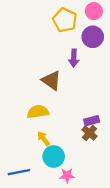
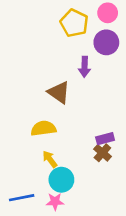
pink star: (67, 176) -> (55, 202), moved

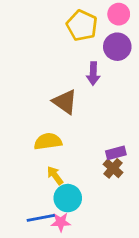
blue line: (22, 198) -> (41, 218), moved

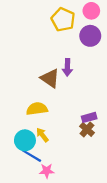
purple arrow: (93, 74) -> (67, 67), moved
cyan circle: (68, 198) -> (25, 140), moved
blue line: (41, 218) -> (31, 156), moved, turned 42

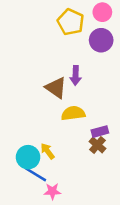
yellow semicircle: (37, 109) -> (73, 113), moved

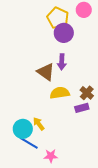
purple circle: (101, 40) -> (64, 33), moved
brown cross: (97, 145) -> (87, 93), moved
pink star: (52, 191) -> (51, 156), moved

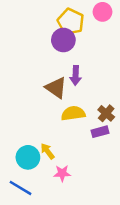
purple circle: (64, 33) -> (63, 40), moved
blue line: (29, 143) -> (21, 188), moved
pink star: (51, 156) -> (62, 173), moved

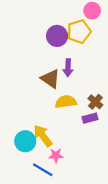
yellow pentagon: (71, 22) -> (79, 32), moved, turned 30
yellow arrow: (47, 151) -> (43, 136), size x1.5
blue line: (21, 188) -> (43, 170), moved

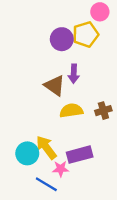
brown cross: (95, 102) -> (103, 111), turned 32
purple rectangle: (90, 118) -> (80, 155), moved, size x1.5

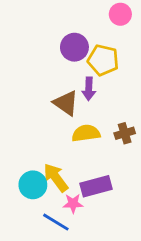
yellow pentagon: (86, 34) -> (103, 60), moved, turned 30

